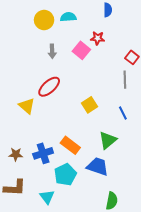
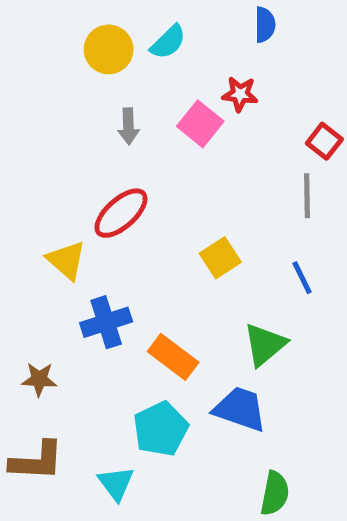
cyan semicircle: (68, 17) -> (168, 42), turned 140
blue cross: (43, 153) -> (106, 322), moved

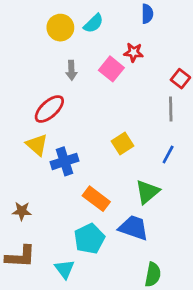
red ellipse: (121, 213) -> (49, 109), moved
blue line: (302, 278) -> (168, 155), turned 54
blue cross: (106, 322) -> (65, 161), moved

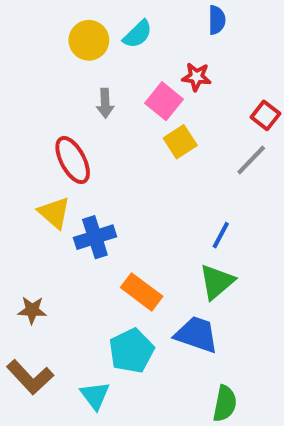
red ellipse: (49, 109) -> (73, 160), turned -76
gray line: (171, 109) -> (251, 160), turned 45
yellow square: (122, 143) -> (180, 142), moved
blue line: (168, 155) -> (221, 235), moved
brown L-shape: (20, 257) -> (30, 377), turned 44

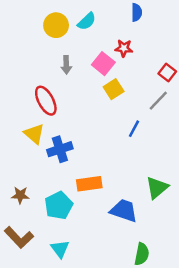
blue line: (221, 235) -> (134, 129), moved
green triangle: (217, 282) -> (157, 188), moved
orange rectangle: (142, 292) -> (89, 184), turned -45
cyan pentagon: (131, 351) -> (59, 205), moved

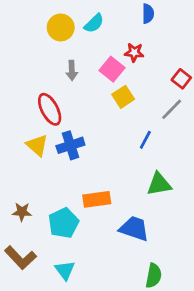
blue cross: (60, 149) -> (70, 145), moved
green triangle: (157, 188) -> (159, 184), moved, turned 30

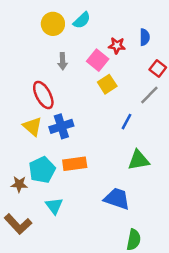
blue semicircle: (148, 14) -> (145, 37), moved
orange rectangle: (97, 199) -> (75, 164), moved
cyan pentagon: (63, 223) -> (42, 170), moved
cyan triangle: (65, 270) -> (54, 206), moved

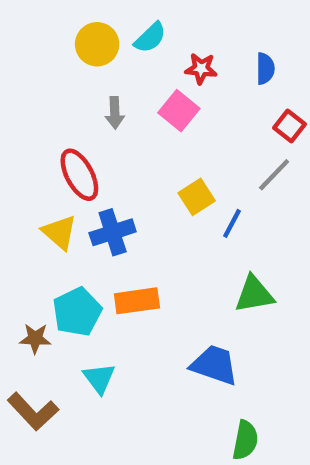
red star: (117, 46) -> (201, 69), moved
yellow square: (107, 84) -> (197, 197), moved

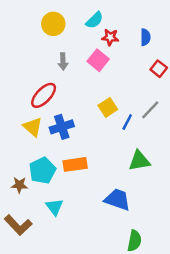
cyan semicircle: (150, 38) -> (94, 20), moved
red ellipse: (79, 175) -> (44, 95), turned 72
gray line: (274, 175) -> (150, 110), moved

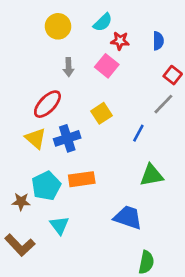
yellow square: (108, 107) -> (101, 113), moved
gray line: (150, 110) -> (163, 104), moved

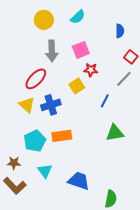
red star: (120, 41) -> (91, 70), moved
pink square: (107, 66) -> (81, 50), turned 30
gray arrow: (69, 67) -> (52, 51), size x1.5
brown star: (21, 202) -> (14, 163), moved
blue trapezoid: (128, 217) -> (79, 181), moved

